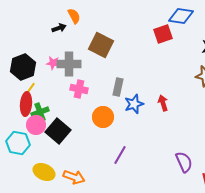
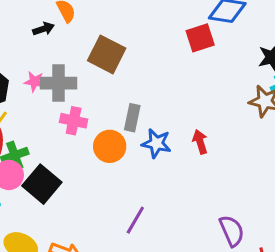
blue star: (134, 104) -> (156, 143), turned 30
orange circle: (103, 117) -> (110, 146), moved

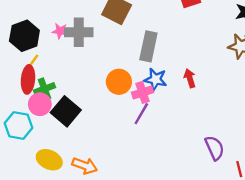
gray rectangle: (132, 118) -> (148, 46), moved, size x1.4
pink cross: (74, 121) -> (143, 92), moved, turned -30
purple line: (135, 220) -> (141, 114), moved

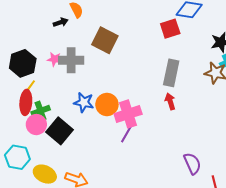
gray rectangle: (148, 46) -> (171, 73), moved
blue star: (156, 79) -> (84, 102), moved
pink cross: (143, 92) -> (128, 114), size x1.4
cyan hexagon: (19, 125) -> (17, 157), moved

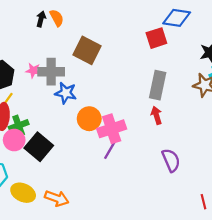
black arrow: (61, 22) -> (41, 19), moved, turned -56
blue star: (84, 102) -> (66, 93), moved
purple semicircle: (192, 164) -> (171, 160), moved

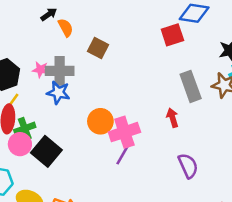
orange semicircle: (57, 18) -> (66, 28), moved
black arrow: (41, 19) -> (49, 14), turned 40
brown square: (87, 50) -> (98, 48), size x0.7
gray rectangle: (158, 85) -> (191, 86), moved, turned -32
blue star: (66, 93) -> (58, 92), moved

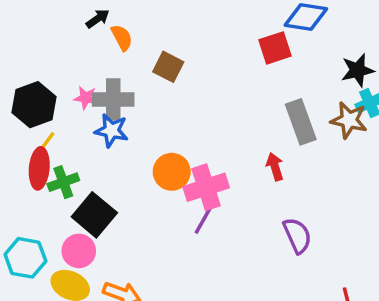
pink circle: (20, 144) -> (79, 251), moved

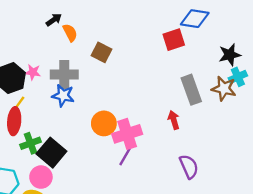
pink star: (86, 98) -> (33, 72), moved
green cross: (63, 182) -> (30, 143), moved

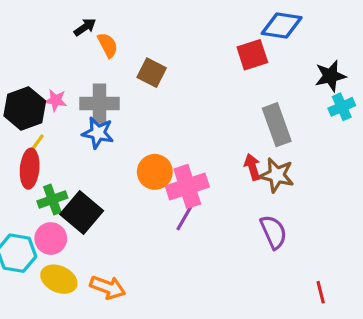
brown star: (224, 89) -> (277, 175), moved
pink circle: (41, 177) -> (51, 239), moved

